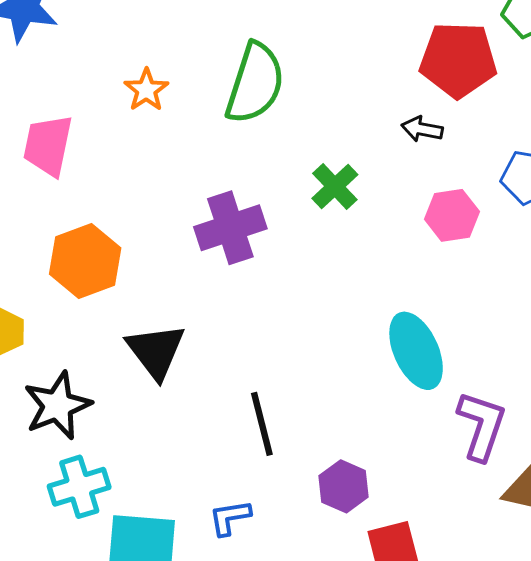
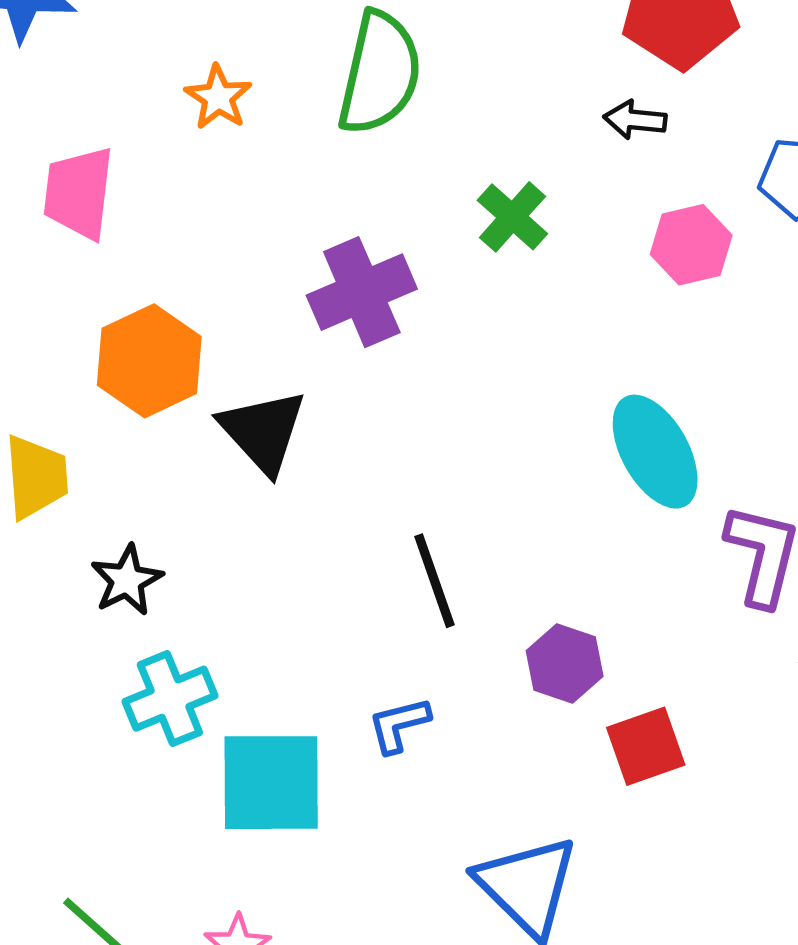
black triangle: (156, 351) -> (263, 431), moved
black star: (57, 406) -> (127, 580), size x0.7

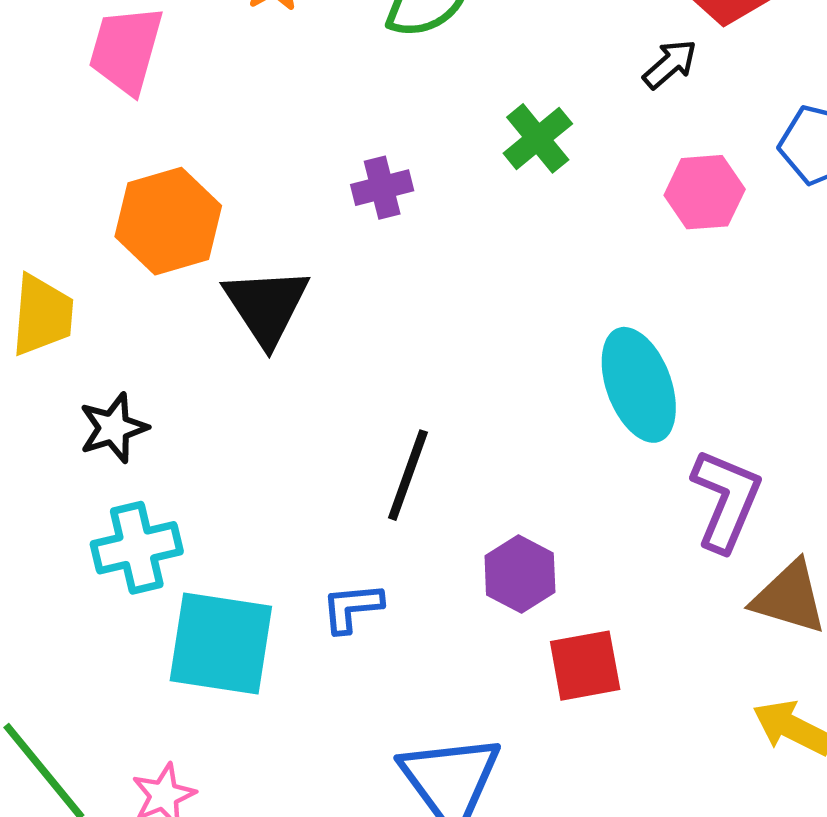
black arrow: (635, 120) -> (670, 64), turned 124
purple cross: (362, 292) -> (382, 188), size x0.6
black line: (434, 581) -> (408, 475), turned 30

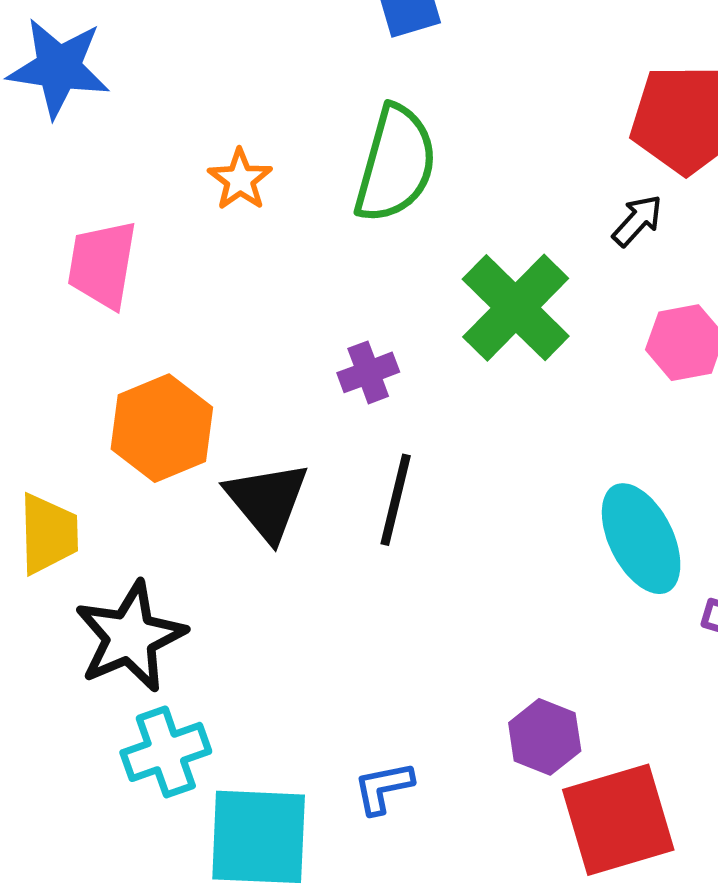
green cross: (538, 138) -> (516, 308), size x1.6
black star: (113, 428) -> (130, 637), size x1.6
black line: (408, 475) -> (396, 500), moved
red square: (585, 666) -> (618, 820), size x1.5

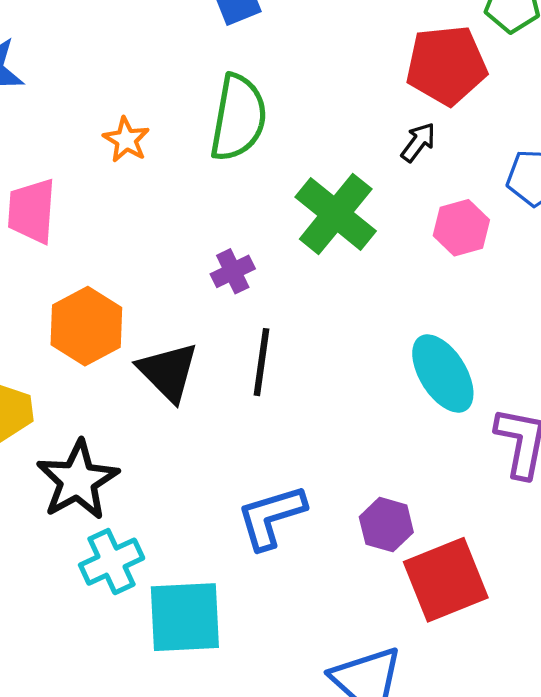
blue L-shape: (383, 788) -> (271, 517), moved, size x1.6

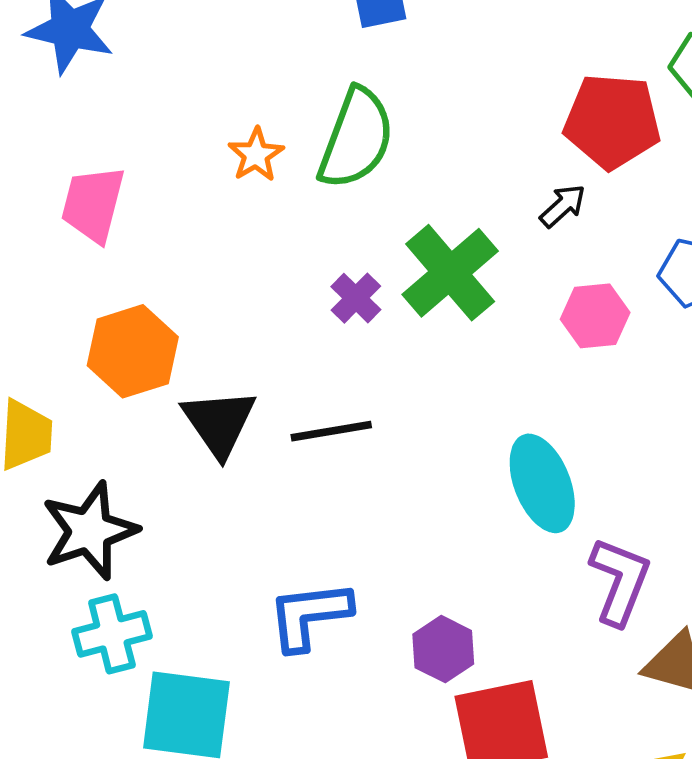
orange star: (126, 140) -> (256, 155), moved
purple cross: (233, 271) -> (356, 298), moved, turned -30
black line: (261, 362) -> (331, 431), turned 62

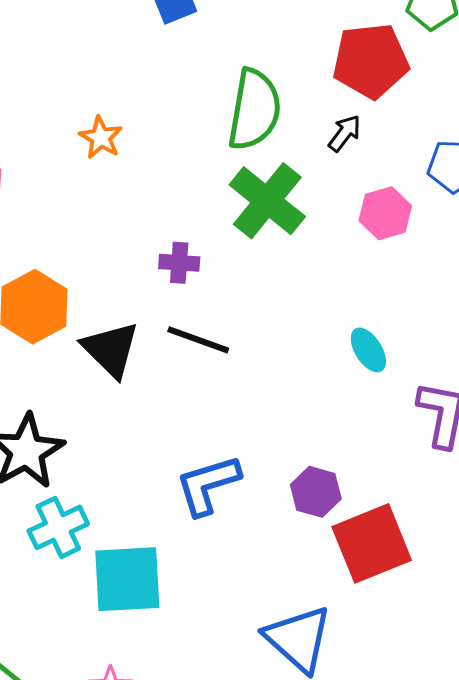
green semicircle: (356, 139) -> (254, 110), moved
purple cross: (356, 298) -> (179, 263), moved, turned -30
black line: (331, 431) -> (198, 340), turned 40
cyan ellipse: (542, 483) -> (368, 350), size x0.6

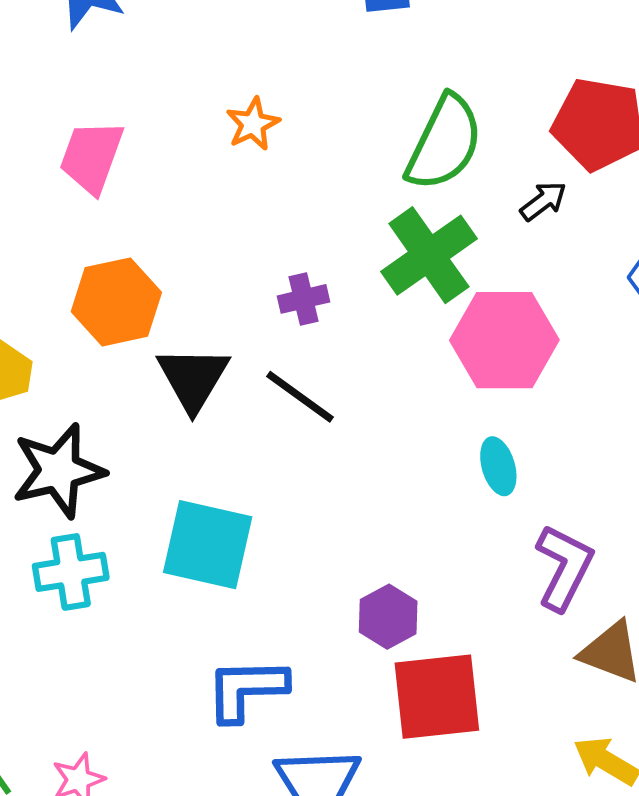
pink hexagon: (385, 213) -> (504, 340), moved, size x1.6
purple cross: (179, 263) -> (303, 299), turned -33
blue L-shape: (208, 485) -> (246, 689), moved
cyan square: (127, 579) -> (208, 545), moved

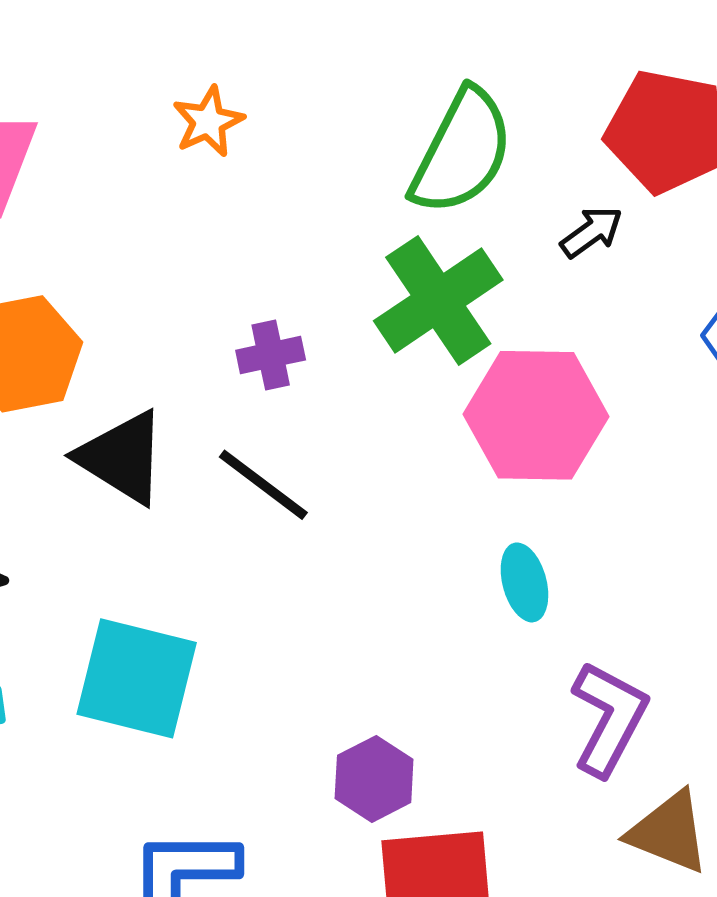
black triangle: (193, 378) -> (122, 457), turned -30

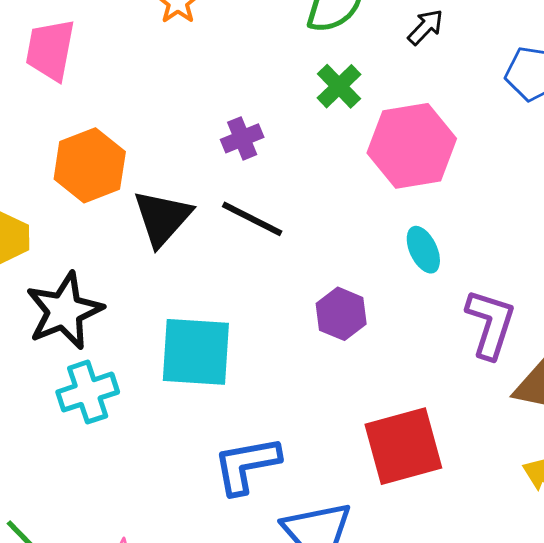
green cross: (438, 300) -> (339, 86), size x0.6
black triangle: (122, 457) -> (162, 218), turned 50
purple hexagon: (374, 779) -> (341, 314), moved

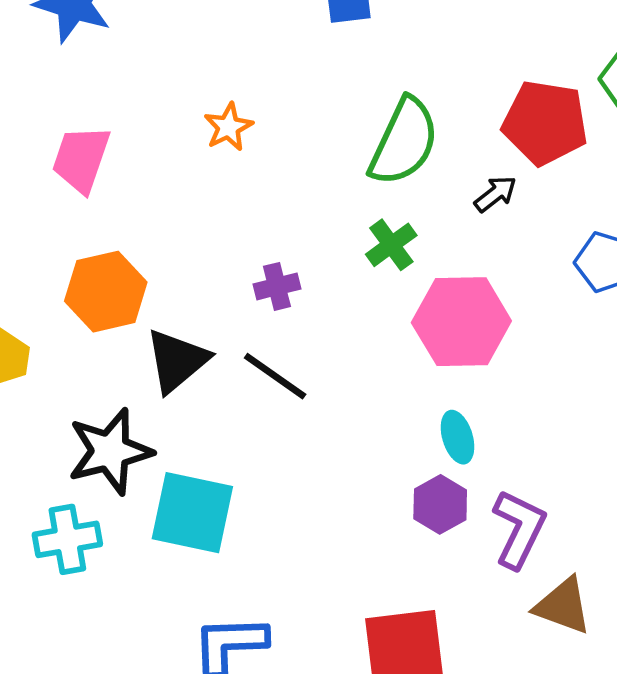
black star: (64, 311) -> (110, 451), moved
purple hexagon: (341, 314) -> (440, 504), moved

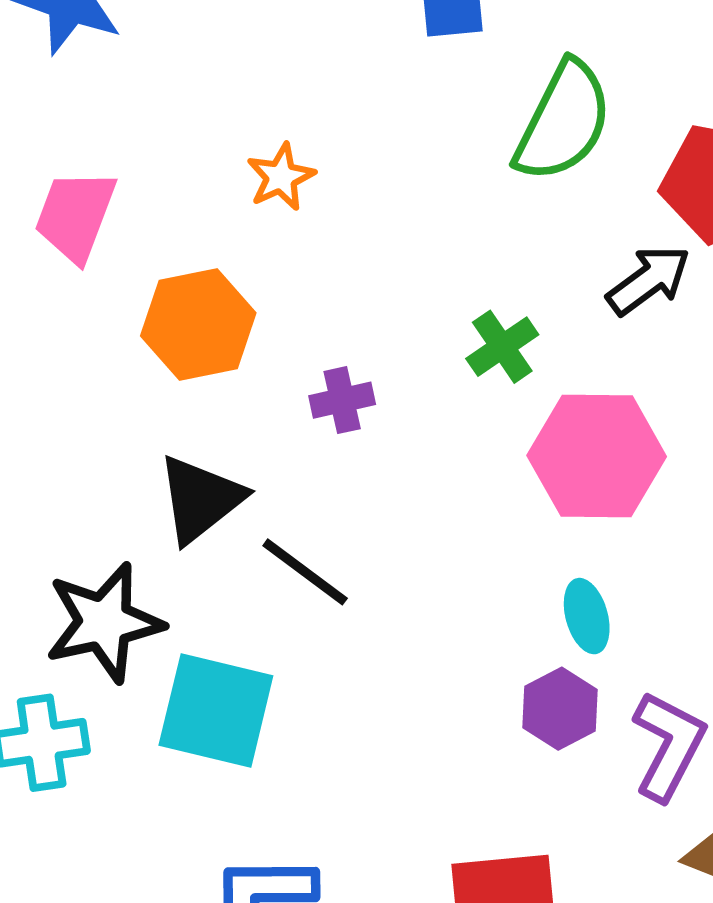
green semicircle: (404, 142) -> (563, 121), moved
black arrow: (495, 194) -> (649, 280), size x1.4
orange hexagon: (106, 292) -> (198, 324), moved
black line: (275, 376) -> (305, 572), moved

